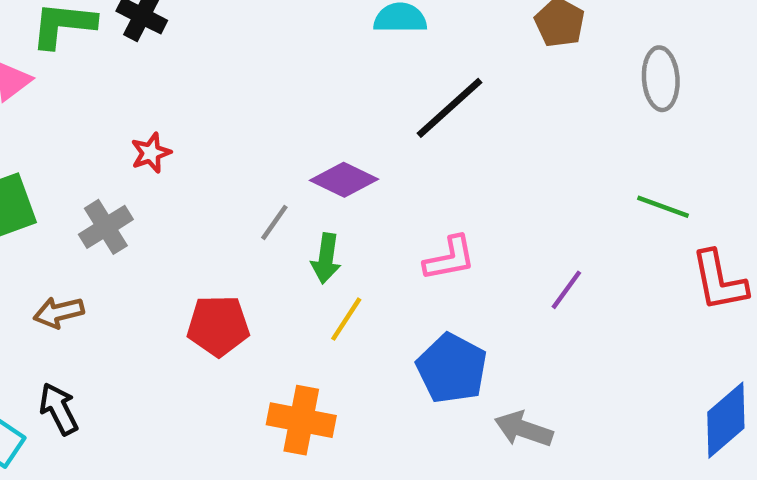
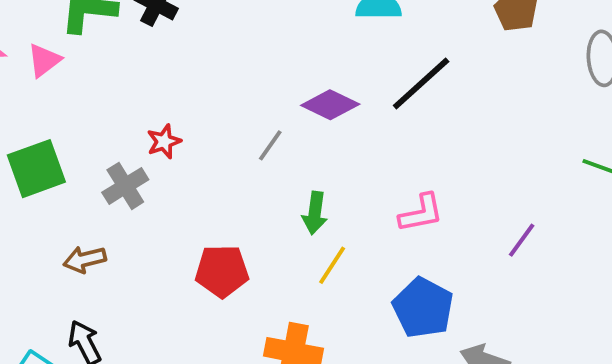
red star: (151, 153) -> (164, 142), moved
purple diamond: (344, 180) -> (330, 105), moved
gray line: (274, 222) -> (270, 145), moved

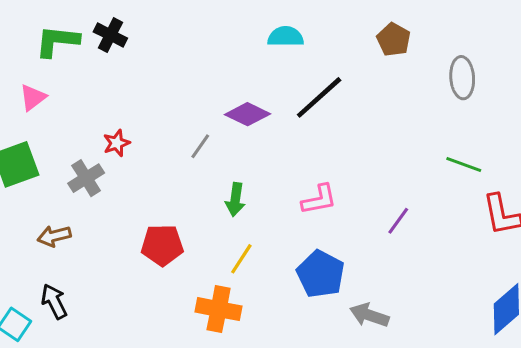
pink triangle: (44, 60) -> (33, 97), moved
yellow line: (332, 265) -> (241, 259), moved

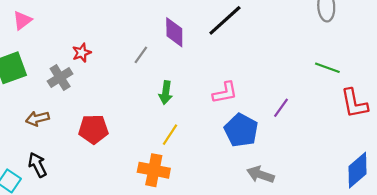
purple diamond: (247, 114) -> (174, 32), turned 64
red pentagon: (162, 245) -> (93, 129), moved
blue pentagon: (321, 274) -> (241, 130), moved

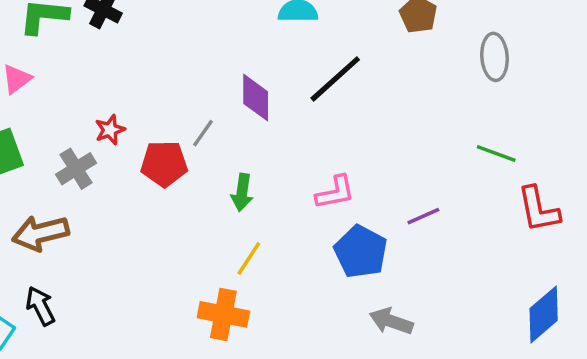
purple line: (281, 108) -> (423, 216), turned 30
brown arrow: (37, 118) -> (40, 233), size x1.5
red pentagon: (93, 129) -> (164, 164), moved

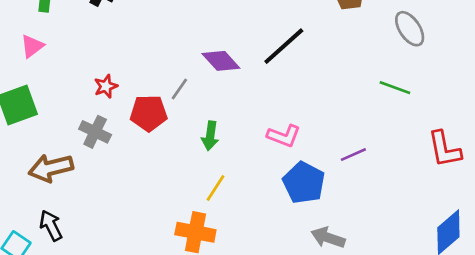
gray ellipse: (494, 57) -> (410, 29), turned -30
purple diamond: (256, 98) -> (221, 61), turned -42
green line: (496, 153) -> (395, 88), moved
gray cross: (76, 169) -> (95, 132), moved, turned -32
pink L-shape: (335, 192) -> (284, 136), turned 32

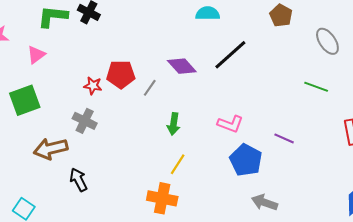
red star: (106, 86) -> (93, 86), turned 30
red pentagon: (149, 113) -> (121, 74), moved
purple line: (353, 155) -> (284, 138), turned 48
black arrow: (51, 226) -> (78, 180), moved

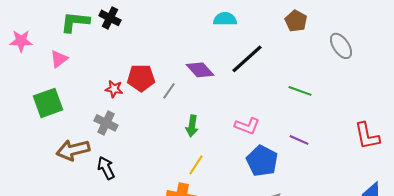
green line: (316, 87) -> (300, 91), moved
black arrow: (78, 180) -> (106, 168), moved

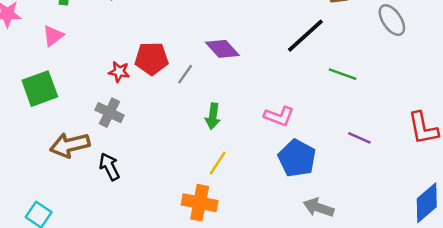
black line: (247, 59) -> (305, 36), moved
purple line: (299, 140) -> (359, 138), moved

